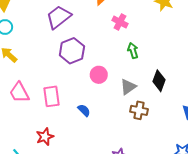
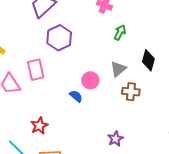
green arrow: (133, 51) -> (120, 32), turned 49
pink circle: (99, 75) -> (90, 80), moved
pink rectangle: (51, 96) -> (36, 70), moved

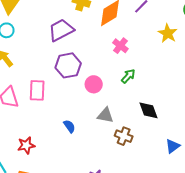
black diamond: (148, 60) -> (148, 110), turned -50
gray triangle: (118, 69) -> (105, 115), moved, turned 36
pink circle: (90, 80) -> (94, 84), moved

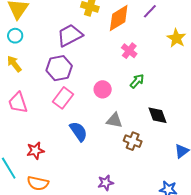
purple hexagon: (68, 65) -> (59, 68), moved
pink rectangle: (37, 90) -> (63, 98), moved, turned 35
blue semicircle: (69, 126) -> (78, 131), size x1.5

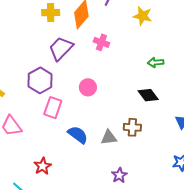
purple trapezoid: (70, 35) -> (61, 48), moved
green arrow: (137, 81) -> (156, 62), moved, turned -119
gray triangle: (114, 120) -> (109, 137), moved

